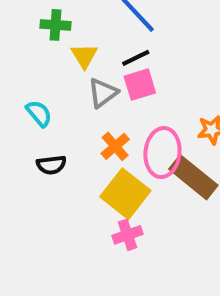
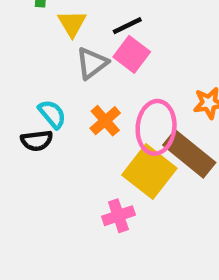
pink square: (140, 85) -> (132, 54), turned -36
cyan semicircle: (39, 113) -> (52, 114), moved
yellow square: (125, 194) -> (149, 172), moved

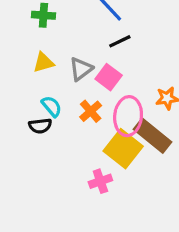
yellow triangle: (72, 23) -> (43, 62), moved, turned 45
black line: (127, 26) -> (120, 41), moved
pink square: (132, 54) -> (109, 77), moved

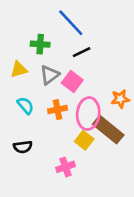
green cross: (43, 15) -> (40, 44), moved
orange cross: (91, 111) -> (57, 110), turned 30
black semicircle: (40, 126) -> (23, 147), moved
yellow square: (123, 149) -> (84, 140), size x0.6

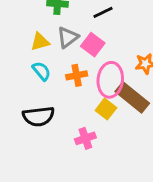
yellow triangle: (19, 69) -> (40, 42), moved
black semicircle: (23, 147) -> (39, 116), size x1.5

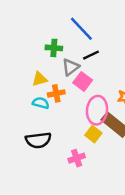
gray triangle: (68, 37) -> (71, 67), moved
cyan semicircle: (41, 71) -> (41, 103), turned -35
orange cross: (77, 75) -> (56, 93), moved

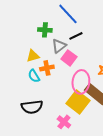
cyan semicircle: (41, 103) -> (34, 76), turned -136
yellow square: (93, 134) -> (78, 102), size x1.6
pink cross: (77, 158) -> (64, 122), turned -32

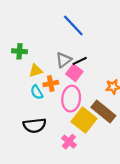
green cross: (45, 30) -> (20, 51), moved
black line: (76, 36) -> (80, 61), moved
pink ellipse: (81, 82) -> (71, 99), moved

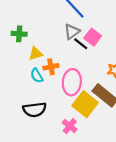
gray triangle: (64, 60) -> (72, 32), moved
black line: (80, 61) -> (81, 44), turned 64
pink square: (74, 73) -> (93, 37), moved

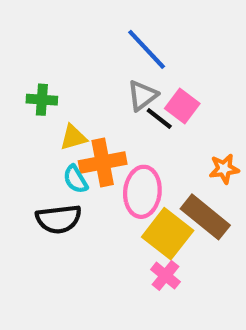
orange cross: (51, 67) -> (103, 162), size x1.5
black semicircle: (35, 110) -> (59, 219), moved
pink cross: (70, 126) -> (165, 276), moved

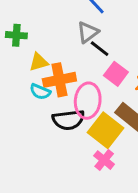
pink square: (182, 106) -> (116, 74), moved
cyan semicircle: (75, 179) -> (40, 92), turned -36
black semicircle: (59, 219) -> (68, 120), moved

